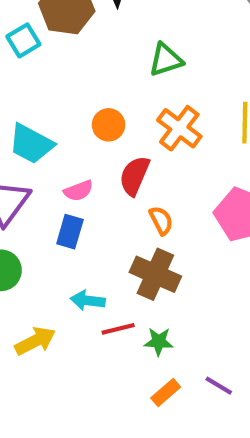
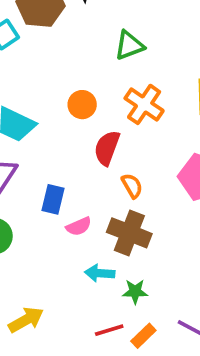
pink semicircle: (78, 191) -> (79, 226), moved
cyan arrow: (88, 301) -> (100, 273), moved
red line: (118, 329) -> (109, 330), moved
yellow arrow: (35, 341) -> (26, 320), moved

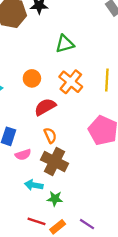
red semicircle: (107, 148) -> (45, 107), turned 35
orange semicircle: (132, 186) -> (50, 135), moved
red line: (109, 330) -> (37, 221), turned 30

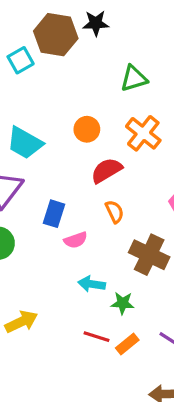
brown cross: (54, 162) -> (149, 255), moved

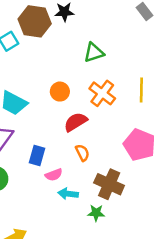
cyan arrow: (92, 284) -> (68, 194), moved
green star: (123, 303) -> (96, 213), moved

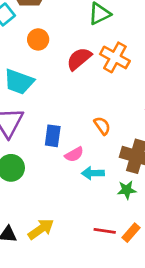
orange circle: (60, 92) -> (38, 39), moved
red semicircle: (75, 122) -> (79, 59), moved

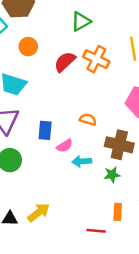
orange semicircle: (102, 126) -> (88, 119), turned -35
red line: (105, 231) -> (96, 231), moved
orange rectangle: (131, 233) -> (118, 212), turned -35

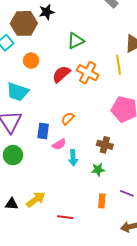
orange semicircle: (88, 119) -> (68, 118), moved, turned -64
brown cross: (119, 145) -> (105, 145), size x0.7
cyan arrow: (82, 161) -> (73, 158), turned -91
red line: (96, 231) -> (65, 217), moved

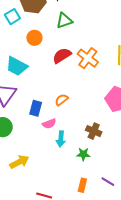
green triangle: (76, 41) -> (64, 21), moved
yellow arrow: (36, 199) -> (19, 162), moved

